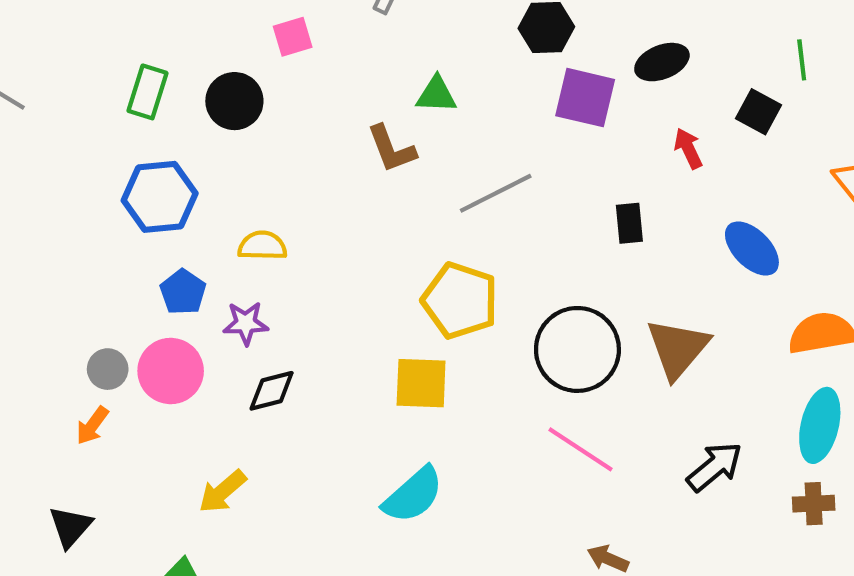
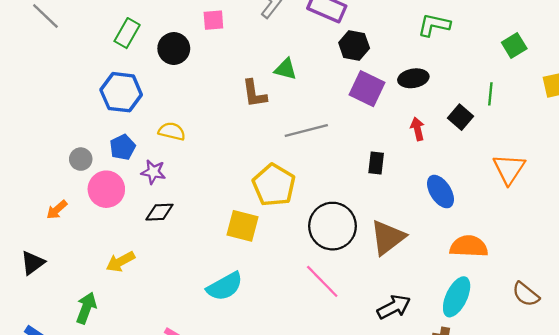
gray circle: (108, 369) -> (81, 159), moved

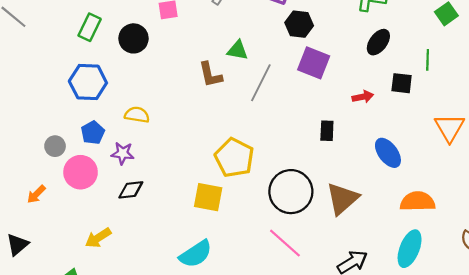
black ellipse: (413, 78) -> (378, 42), moved, turned -40
black square: (460, 117) -> (402, 83), turned -30
red arrow: (417, 129) -> (363, 97), turned 96
gray line: (306, 130) -> (261, 83), moved, turned -45

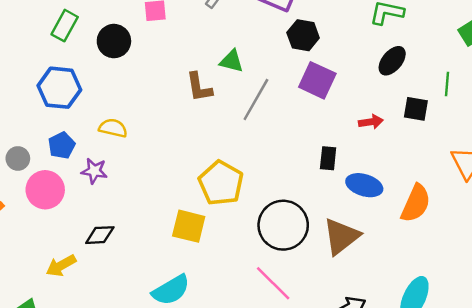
blue ellipse: (388, 153) -> (364, 185), moved, turned -40
black diamond: (131, 190) -> (100, 235), moved
orange semicircle: (418, 201) -> (416, 203), moved, turned 112

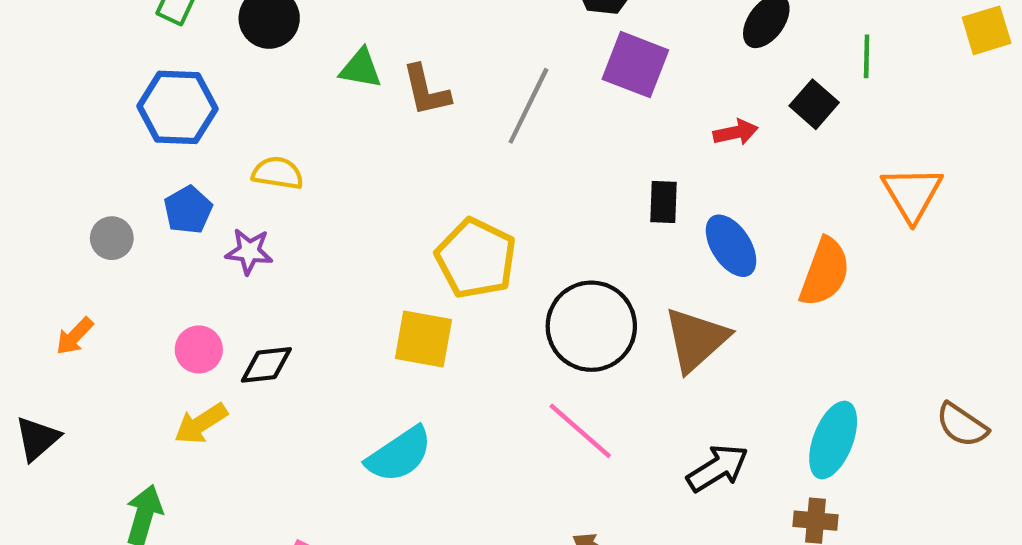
green triangle: (232, 61) -> (361, 68), moved
black square: (416, 109) -> (814, 104), turned 35
blue ellipse: (364, 185) -> (731, 246), turned 44
pink circle: (45, 190) -> (199, 349), moved, size x0.7

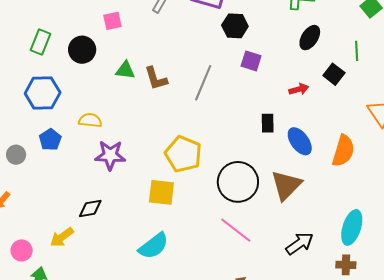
purple square: (635, 65) -> (251, 61), size x0.7
purple star: (249, 251) -> (110, 155), moved, size x1.4
pink circle: (199, 349) -> (22, 250), moved

